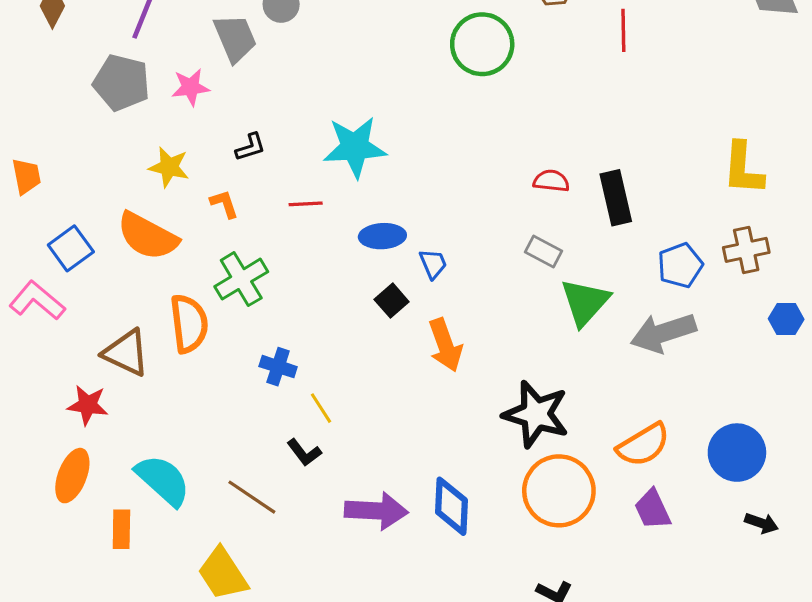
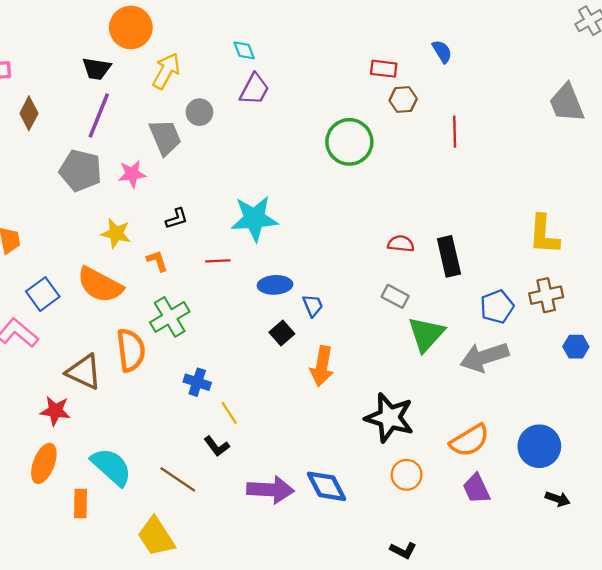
orange arrow: (445, 345) -> (322, 366), turned 30
orange circle: (559, 491) -> (407, 475), size x0.6
blue diamond: (451, 506) -> (326, 486), turned -30

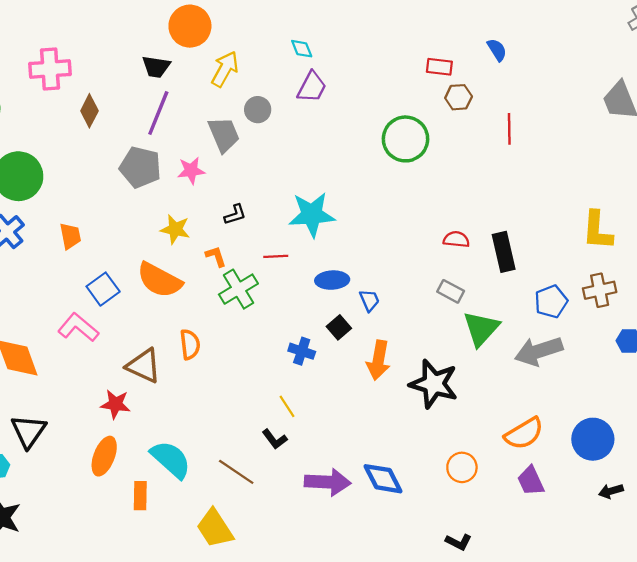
green cross: (170, 317) -> (238, 289), moved
orange semicircle: (131, 350) -> (190, 344), size x0.7
blue cross: (197, 382) -> (302, 351), moved
black star: (389, 418) -> (434, 384), moved
black arrow: (558, 499) -> (611, 491), turned 145

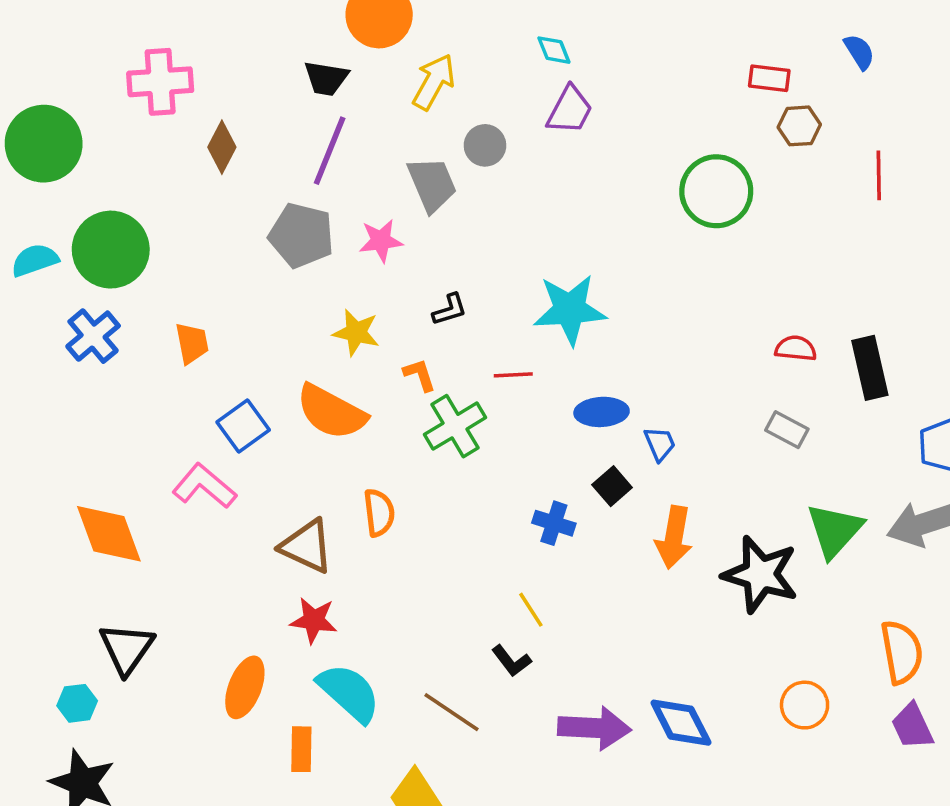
green triangle: (481, 329) -> (835, 530), moved
red star: (115, 404) -> (314, 620), moved
orange semicircle: (524, 434) -> (902, 652), turned -69

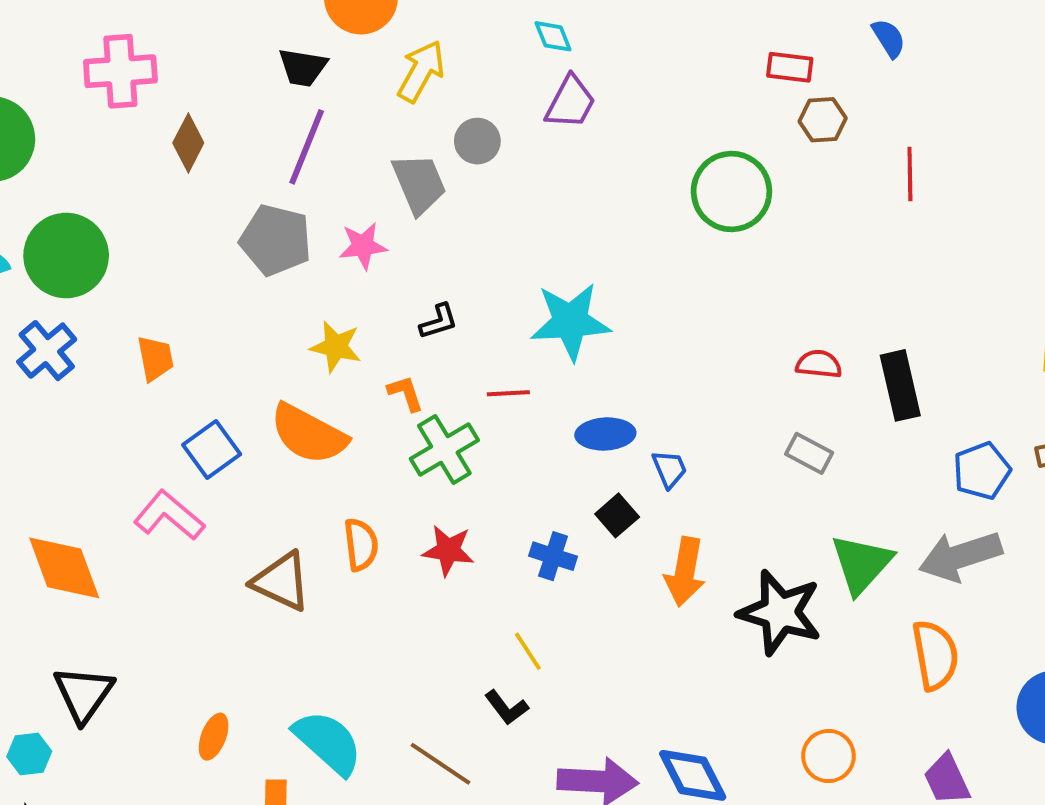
red star: (314, 620) -> (448, 550), moved
orange semicircle: (902, 652) -> (935, 655), moved
orange ellipse: (245, 687) -> (214, 737), size x0.7

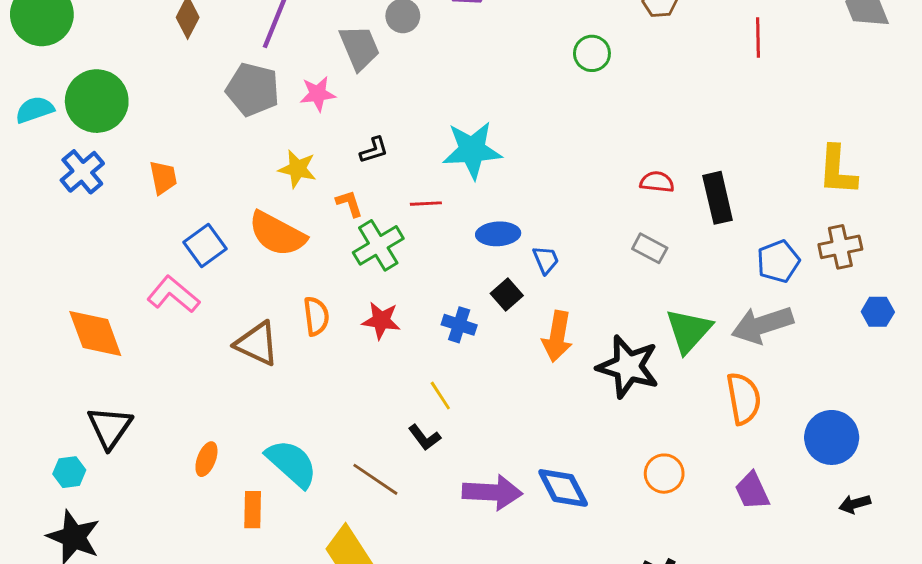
red line: (910, 174) -> (758, 38), moved
green circle: (731, 191) -> (592, 53), size x0.6

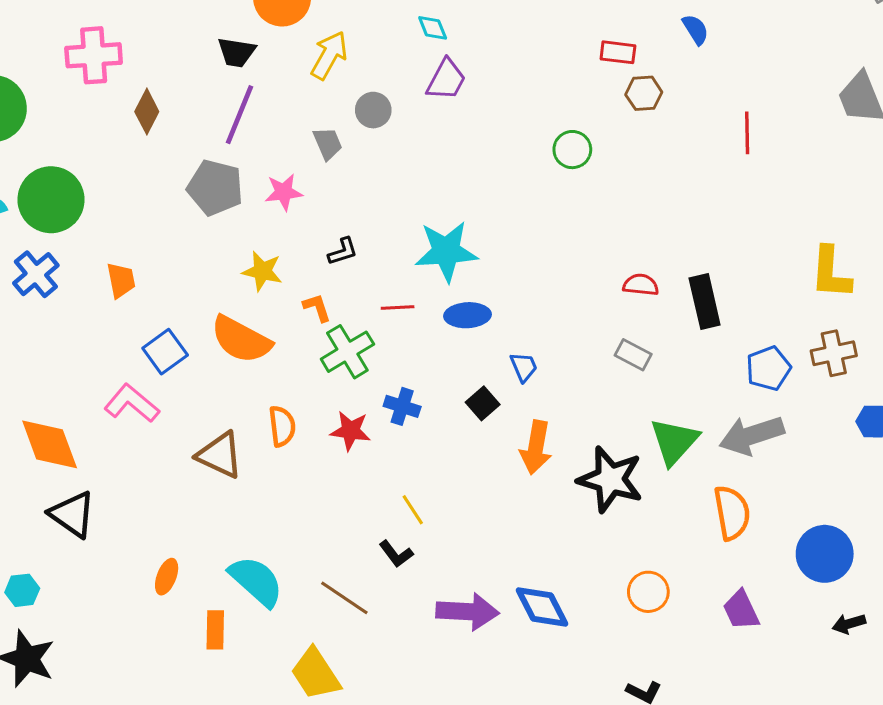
gray trapezoid: (360, 48) -> (328, 143), size x0.7
blue ellipse: (498, 234) -> (467, 315), moved
blue cross: (459, 325) -> (402, 406), moved
black triangle: (110, 427) -> (72, 514), moved, turned -30

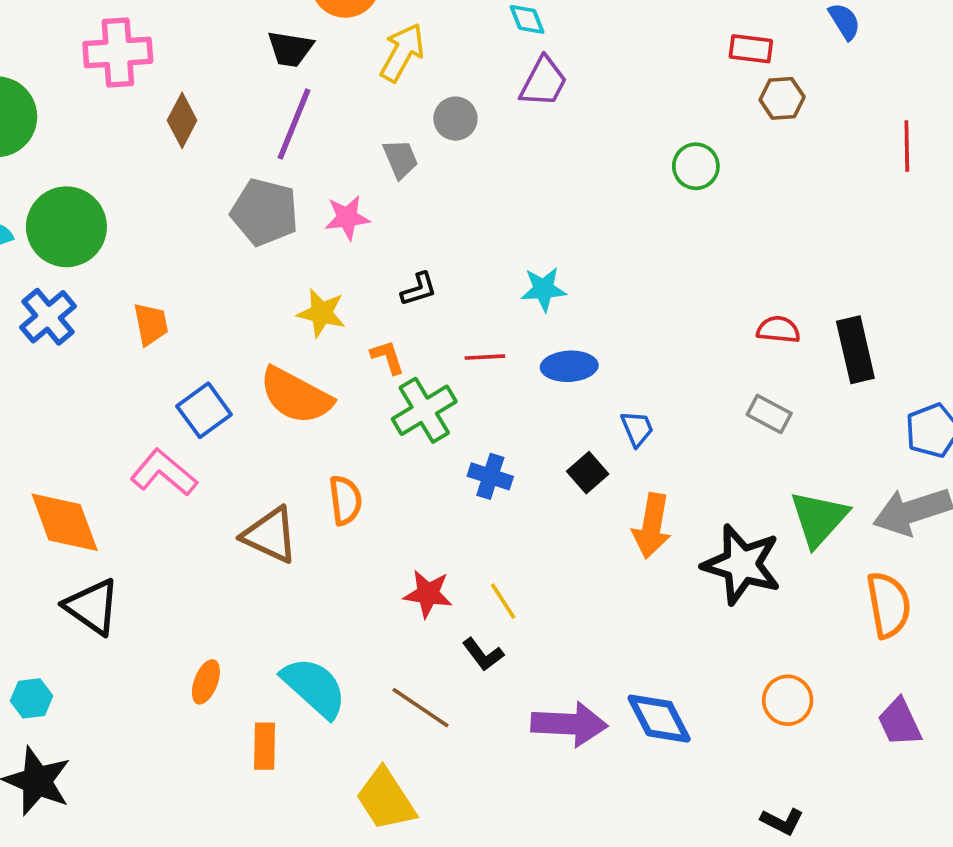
cyan star: (446, 251) -> (544, 289), size x0.6
red star: (350, 431) -> (428, 594), moved

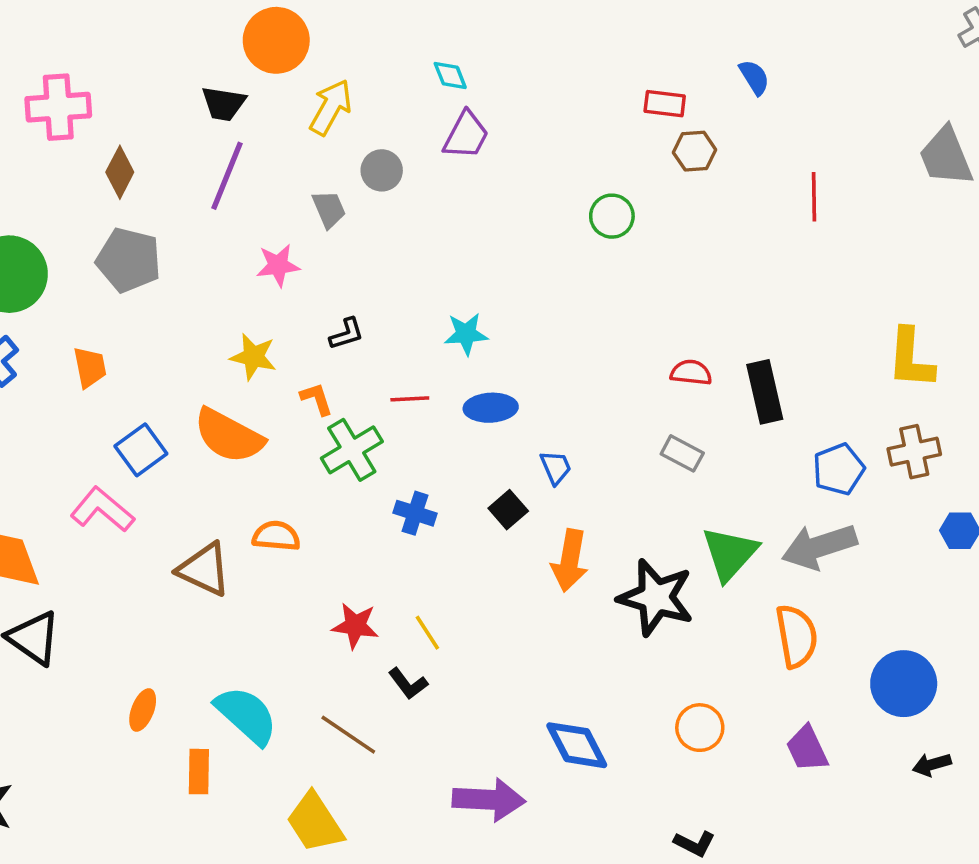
gray pentagon: (265, 212) -> (129, 260), moved
orange semicircle: (345, 500) -> (276, 536), turned -78
purple arrow: (569, 724) -> (489, 800), moved

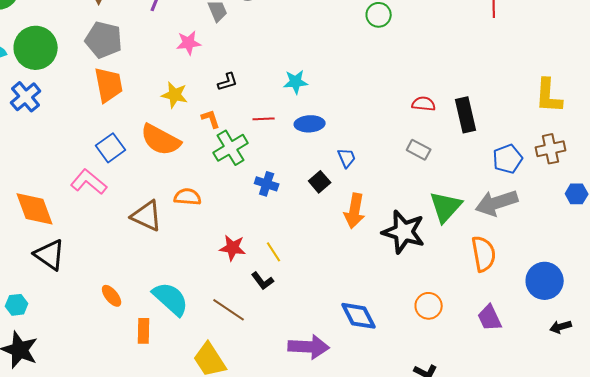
orange trapezoid: (90, 367) -> (109, 85), moved, size x1.5
orange ellipse: (143, 710) -> (112, 296), turned -60

